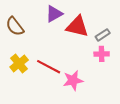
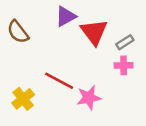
red triangle: (77, 26) -> (94, 32), turned 40
yellow cross: (19, 63) -> (23, 99), moved

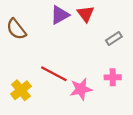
red triangle: (94, 32) -> (86, 14), moved, size x0.7
pink cross: (124, 65) -> (113, 77), moved

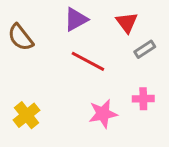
red triangle: (86, 14) -> (127, 22), moved
red line: (54, 74) -> (88, 61), moved

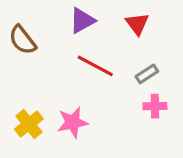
gray rectangle: (145, 49) -> (147, 74), moved
pink star: (103, 114) -> (73, 122), moved

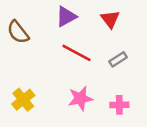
pink cross: (155, 106) -> (119, 105), moved
pink star: (73, 122) -> (80, 98), moved

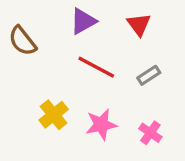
yellow cross: (23, 100) -> (54, 115), moved
pink cross: (119, 105) -> (150, 133), turned 36

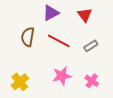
brown semicircle: (22, 41) -> (28, 37), moved, turned 48
yellow cross: (54, 115) -> (20, 82), moved

